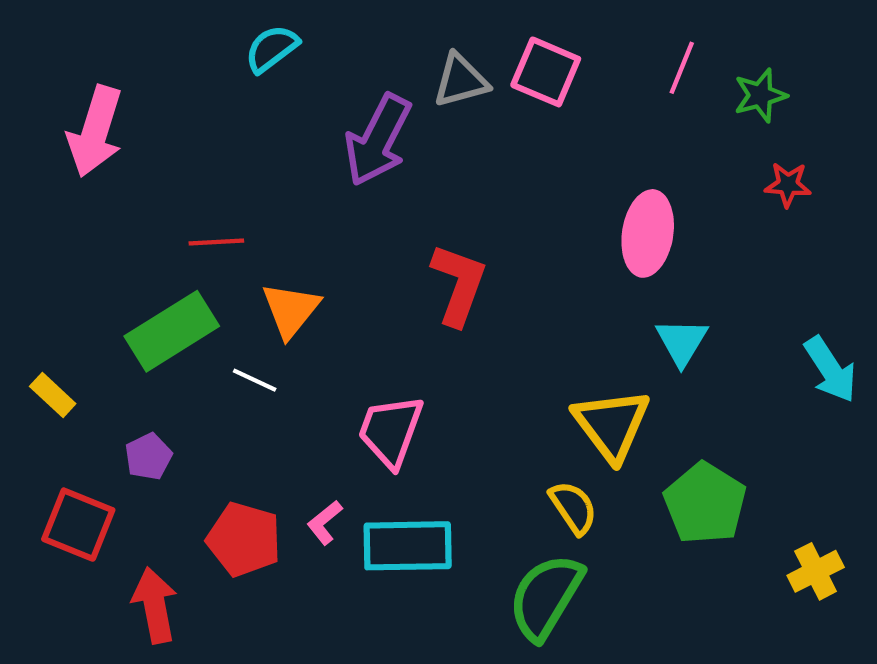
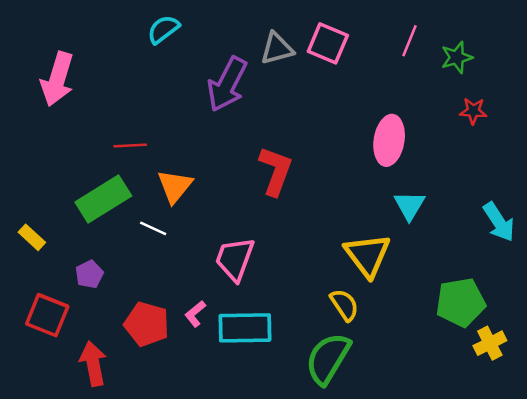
green pentagon: (705, 503) -> (461, 302), moved, turned 30

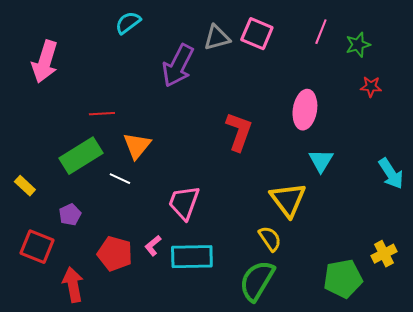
red L-shape: (276, 171) -> (239, 132), moved
green pentagon: (461, 302) -> (343, 279), moved
yellow cross: (490, 343) -> (384, 254), moved

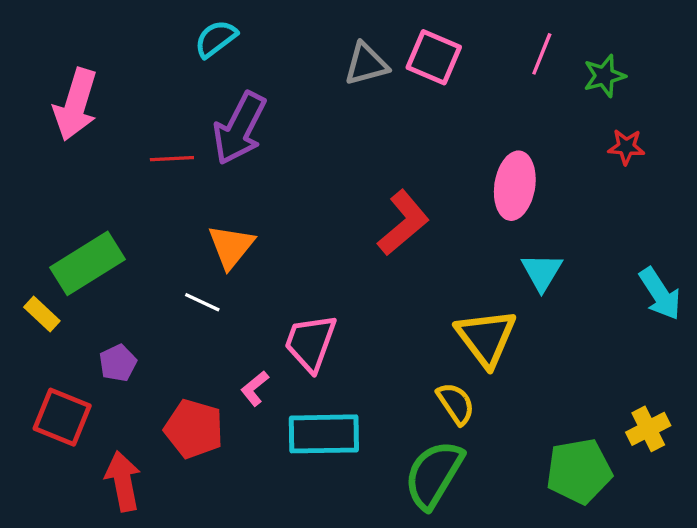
purple arrow: (178, 66) -> (239, 128), moved
red line: (102, 114) -> (172, 159), moved
red L-shape: (239, 132) -> (403, 223), turned 30
green rectangle: (81, 156) -> (87, 263), moved
pink L-shape: (153, 246) -> (255, 388), moved

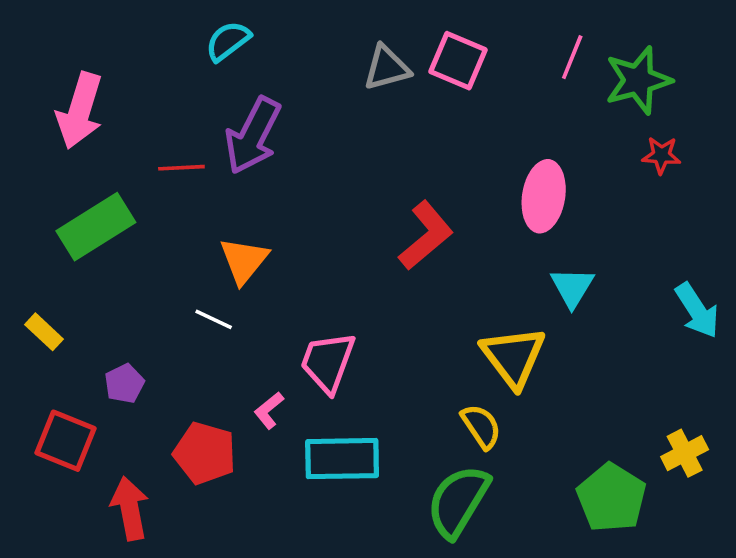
green star: (604, 76) -> (638, 80), size x1.5
green rectangle: (87, 263) -> (96, 227), moved
green pentagon: (579, 471) -> (611, 498), turned -30

